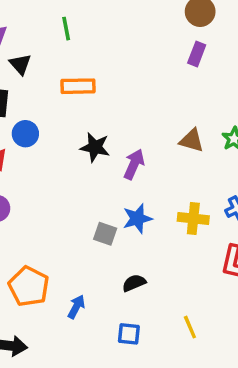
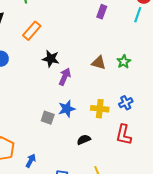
orange rectangle: (78, 86) -> (32, 31), turned -48
black star: (95, 147) -> (51, 59), moved
black semicircle: (134, 283) -> (84, 140), moved

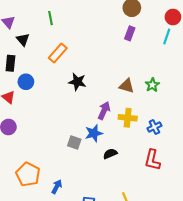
purple arrow: (65, 77) -> (104, 111), moved
yellow cross: (100, 109) -> (128, 118), moved
black semicircle: (84, 140) -> (110, 154), moved

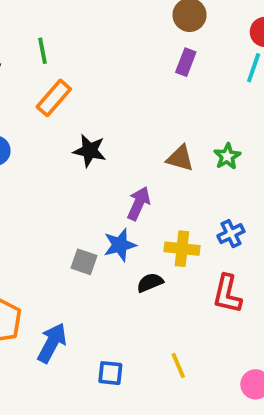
green line: (51, 18) -> (43, 51), moved
yellow cross: (128, 118) -> (182, 249), moved
blue arrow: (57, 187) -> (52, 343), size x1.5

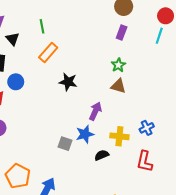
green star: (227, 156) -> (118, 65), moved

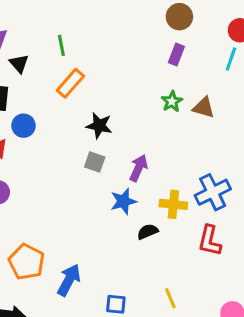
brown triangle: (118, 86) -> (204, 107), moved
blue cross: (147, 128) -> (213, 192), size x1.6
gray square: (65, 144) -> (95, 162), moved

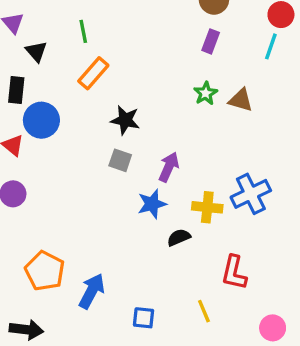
blue circle: (24, 126) -> (41, 120), size x1.4
red L-shape: (210, 241) -> (234, 273), moved

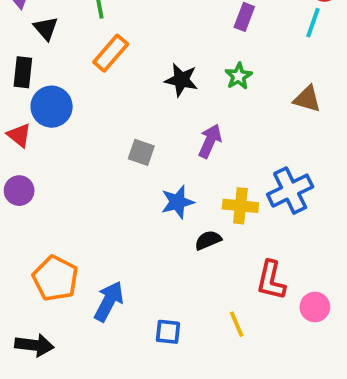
brown triangle: (241, 100) -> (307, 99), moved
black star: (125, 120) -> (181, 80), moved
purple arrow: (169, 167) -> (210, 141), moved
pink circle: (273, 328) -> (315, 307), moved

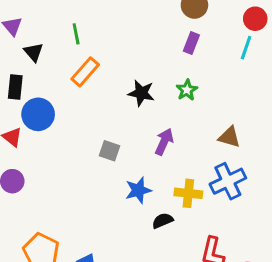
brown triangle: (307, 99) -> (229, 137), moved

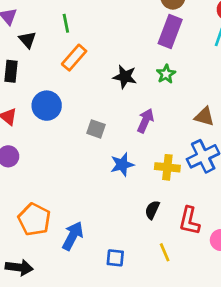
purple rectangle: (191, 43) -> (170, 31), size x1.6
blue circle: (38, 114) -> (47, 106), moved
black semicircle: (163, 221) -> (152, 210), moved, turned -42

